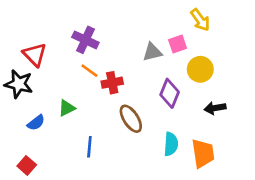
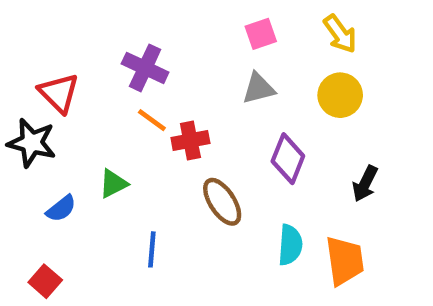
pink square: (178, 44) -> (261, 34), moved
yellow circle: (200, 69) -> (340, 95), moved
black arrow: (215, 108) -> (365, 184), turned -55

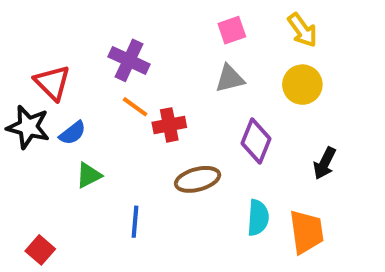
green triangle: (113, 184) -> (89, 175), moved
brown ellipse: (222, 202) -> (198, 179), turned -72
blue semicircle: (61, 209) -> (73, 133), moved

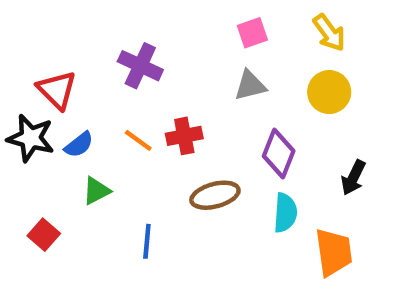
orange line: (135, 107) -> (138, 140), moved
cyan semicircle: (258, 218) -> (285, 213), moved
red square: (40, 250) -> (44, 235), moved

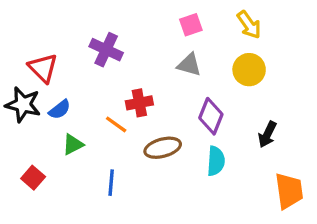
gray triangle: (250, 85) -> (189, 65), turned 30
orange line: (138, 140) -> (116, 124), moved
orange trapezoid: (334, 252) -> (289, 191), moved

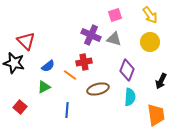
purple cross: (106, 50) -> (91, 35), moved
blue semicircle: (60, 110) -> (48, 66), moved
orange trapezoid: (289, 191) -> (156, 115), moved

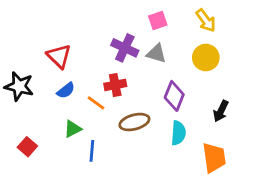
red triangle: (26, 41) -> (59, 56), moved
green triangle: (44, 87) -> (73, 129), moved

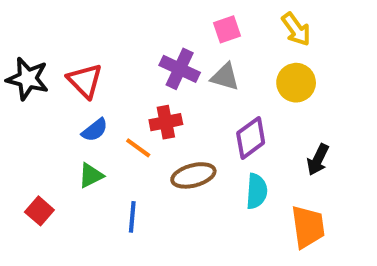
black star: (19, 86) -> (28, 79), moved
purple diamond: (174, 96) -> (251, 138), turned 32
green triangle: (73, 129) -> (91, 175), moved

